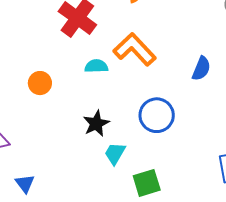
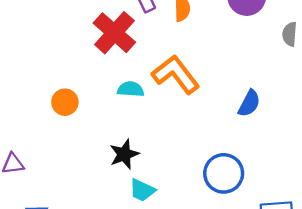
blue circle: (157, 115) -> (224, 173), moved
cyan trapezoid: (115, 154) -> (142, 190), turned -100

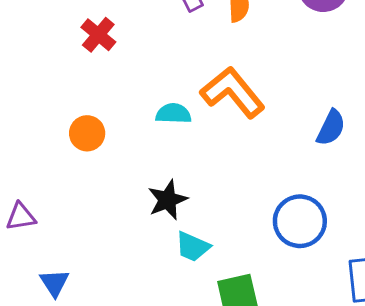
red cross: (114, 33) -> (98, 35), moved, size x0.6

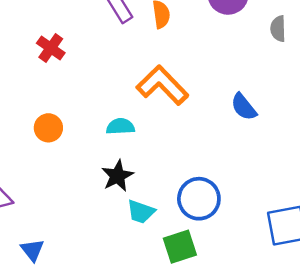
cyan semicircle: (173, 114) -> (120, 126), moved
blue semicircle: (331, 128) -> (244, 107), turned 120
blue circle: (300, 221) -> (199, 199), moved

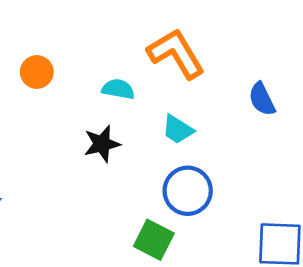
cyan trapezoid: (141, 212) -> (178, 130), moved
green square: (180, 247) -> (154, 240), turned 32

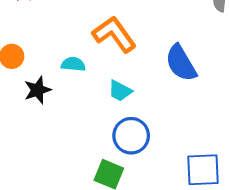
blue semicircle: (262, 99) -> (181, 63), size x1.5
black star: (102, 144) -> (38, 90), moved

